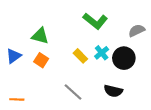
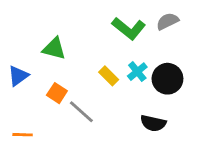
gray semicircle: (137, 31) -> (167, 21), moved
orange square: (41, 60) -> (57, 93), moved
gray line: (73, 92) -> (81, 112), moved

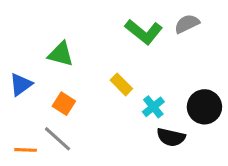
cyan cross: (137, 72) -> (153, 107), moved
black circle: (167, 79) -> (204, 107), moved
gray line: (81, 112) -> (58, 139), moved

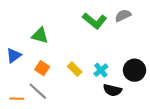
yellow rectangle: (121, 84) -> (75, 69), moved

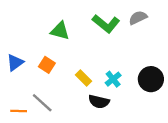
green triangle: (40, 36) -> (60, 31), moved
orange square: (42, 68) -> (47, 65), moved
black semicircle: (112, 90) -> (99, 102), moved

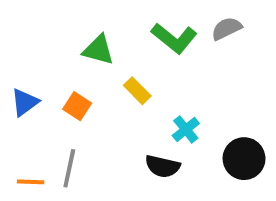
yellow rectangle: (84, 78) -> (137, 91), moved
black circle: (151, 79) -> (244, 159), moved
gray line: (42, 103) -> (69, 168), turned 60

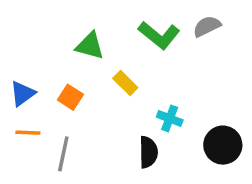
cyan cross: (186, 129) -> (170, 118), turned -30
black semicircle: (163, 166) -> (148, 152), turned -104
orange line: (31, 182) -> (28, 133), moved

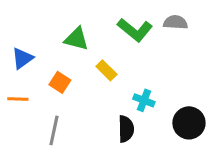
gray semicircle: (207, 26) -> (175, 22), turned 30
blue triangle: (23, 94) -> (22, 58), moved
orange line: (28, 133) -> (18, 99), moved

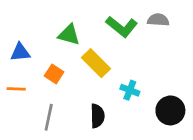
blue triangle: (22, 58) -> (20, 52), turned 30
yellow rectangle: (106, 70) -> (96, 63), size x1.5
black semicircle: (126, 129) -> (97, 116), moved

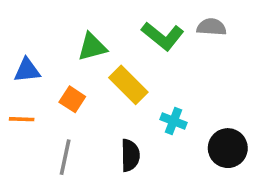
green triangle: (69, 35) -> (92, 47), turned -30

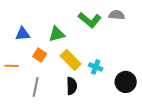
green triangle: (92, 47) -> (57, 34), moved
blue triangle: (27, 70) -> (23, 34), moved
yellow rectangle: (128, 85) -> (71, 60), moved

